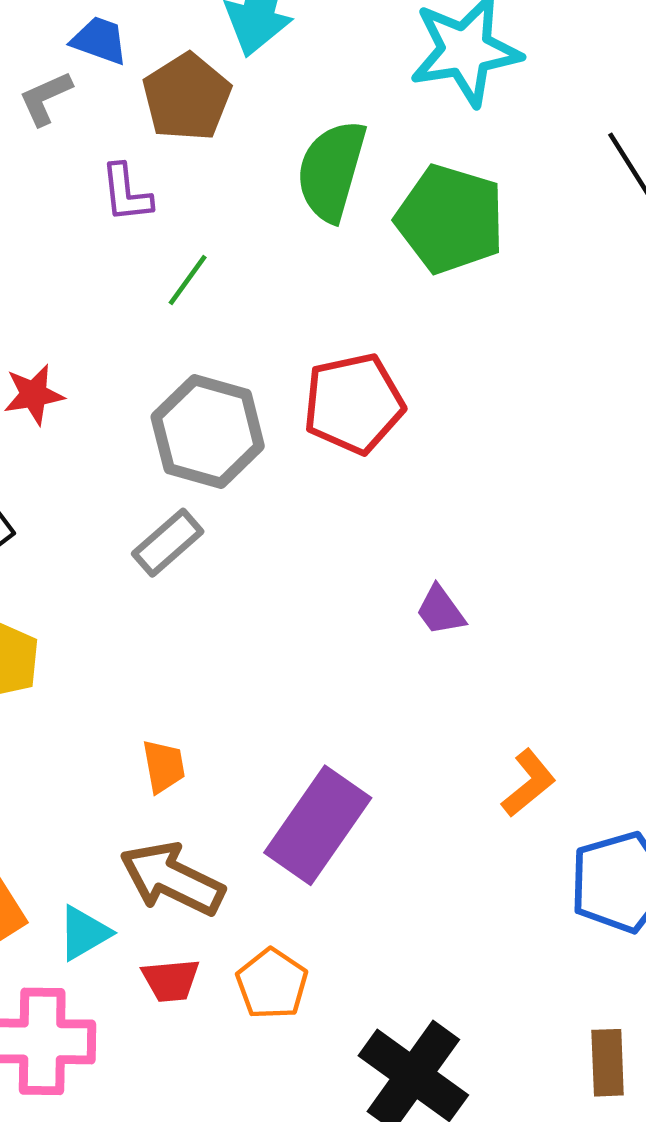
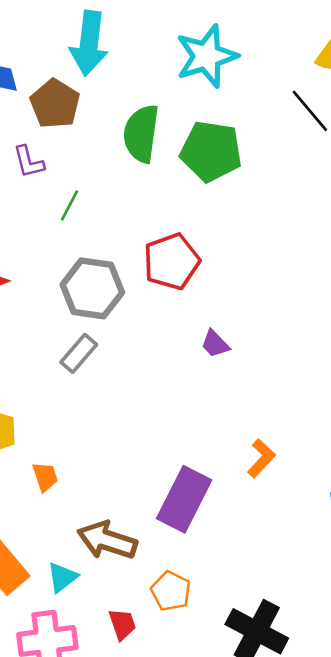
purple trapezoid: (440, 611) -> (215, 344), moved
orange trapezoid: (164, 766) -> (45, 477), moved
orange L-shape: (529, 783) -> (261, 458), moved
red trapezoid: (171, 980) -> (122, 624), moved, turned -96

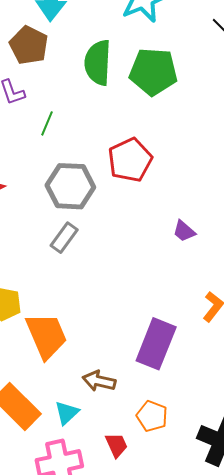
purple trapezoid: (215, 344) -> (184, 231), moved
orange trapezoid: (45, 477) -> (46, 336), size x2.0
brown arrow: (107, 540) -> (99, 381), size x0.7

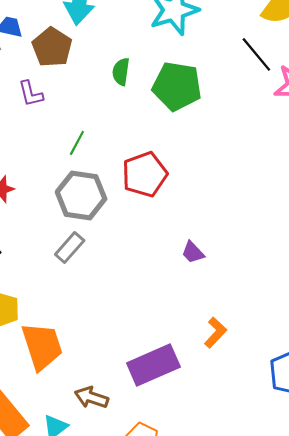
green semicircle: (98, 63) -> (121, 72), size x0.6
green line: (47, 123) -> (77, 143), moved
purple rectangle: (156, 344) -> (153, 365), turned 39

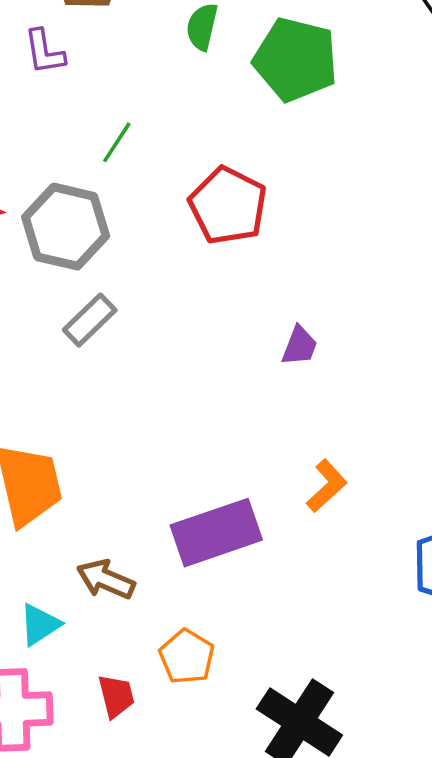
red pentagon: (145, 174) -> (228, 206), turned -30
gray hexagon: (81, 195) -> (66, 227), moved
purple trapezoid: (193, 252) -> (299, 346), turned -120

